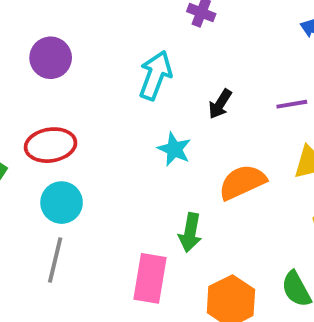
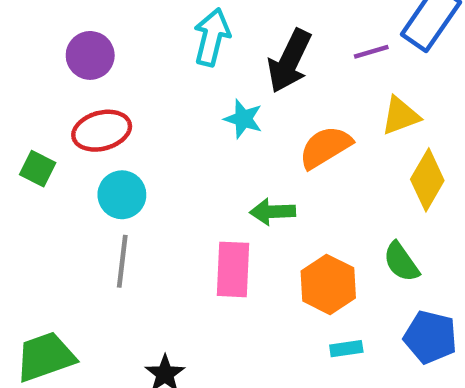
purple circle: (51, 58) -> (90, 55), moved
black arrow: (220, 104) -> (289, 61), size x1.8
green arrow: (190, 233) -> (273, 212), turned 84

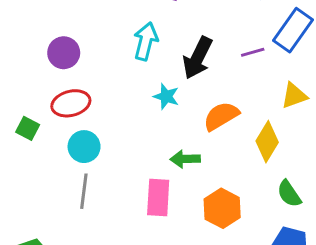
yellow triangle: (400, 116) -> (294, 96), moved
yellow diamond: (427, 180) -> (267, 142), moved
green semicircle: (401, 262) -> (289, 194), moved

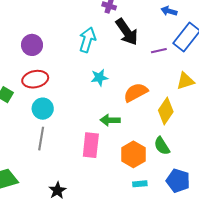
black arrow: (198, 58) -> (127, 32), moved, turned -64
cyan star: (166, 96) -> (99, 78), turned -30
green semicircle: (289, 194) -> (162, 146), moved

